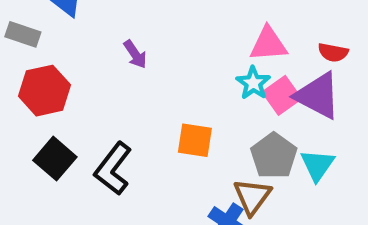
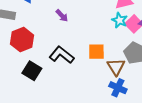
black L-shape: (113, 169) -> (62, 55), moved, turned 100
brown triangle: (252, 197) -> (116, 67), moved

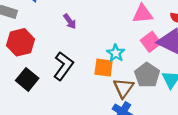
cyan star: (120, 20) -> (116, 53), moved
black L-shape: (62, 55) -> (63, 66), turned 80

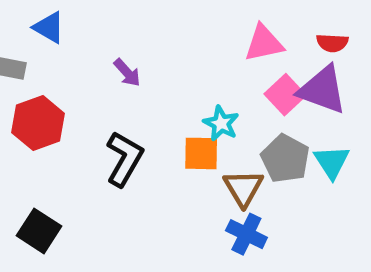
black square: (27, 79) -> (39, 231), moved

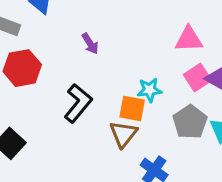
cyan star: (221, 123) -> (150, 90), turned 30
brown triangle: (243, 188) -> (123, 134), moved

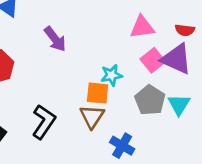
purple arrow: (90, 44) -> (55, 39), size x1.4
black L-shape: (78, 103) -> (44, 122), moved

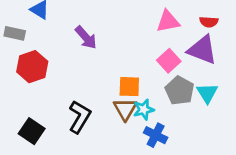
pink square: (153, 60) -> (169, 61), moved
cyan star: (111, 75) -> (144, 109), moved

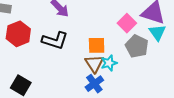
cyan triangle: (207, 93) -> (157, 32), moved
black L-shape: (80, 117) -> (55, 40), moved, turned 80
blue cross: (156, 135) -> (94, 84), moved, turned 30

